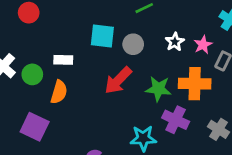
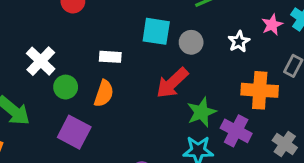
pink star: (203, 45) -> (272, 25), moved
green circle: (32, 74) -> (66, 87), moved
green star: (158, 89) -> (202, 112), moved, turned -30

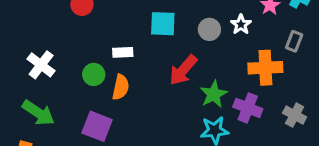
gray circle: (191, 42) -> (209, 29), moved
white cross: (41, 61) -> (41, 65), moved
green circle: (66, 87) -> (94, 74), moved

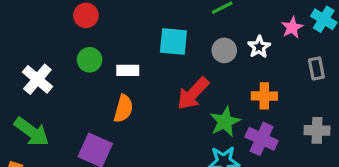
gray rectangle: (294, 41) -> (316, 68), turned -36
orange cross: (265, 68) -> (264, 96), moved, size x0.7
green circle: (94, 74) -> (90, 60), moved
gray cross: (295, 115) -> (317, 130), moved, turned -30

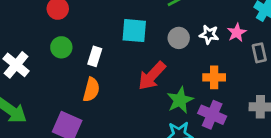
pink star: (292, 28) -> (237, 33), moved
white star: (259, 47) -> (209, 35), turned -30
white rectangle: (128, 70) -> (95, 56), turned -72

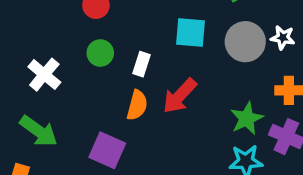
gray circle: (179, 38) -> (245, 42), size x1.5
red arrow: (152, 76) -> (180, 96), moved

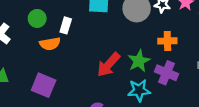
red arrow: (180, 96) -> (108, 65), moved
orange semicircle: (137, 105) -> (50, 44), moved, turned 66

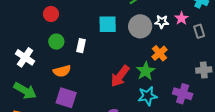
orange cross: (167, 41) -> (159, 53), moved, turned -35
orange semicircle: (50, 44) -> (62, 71), moved
purple cross: (166, 73) -> (183, 94), moved

